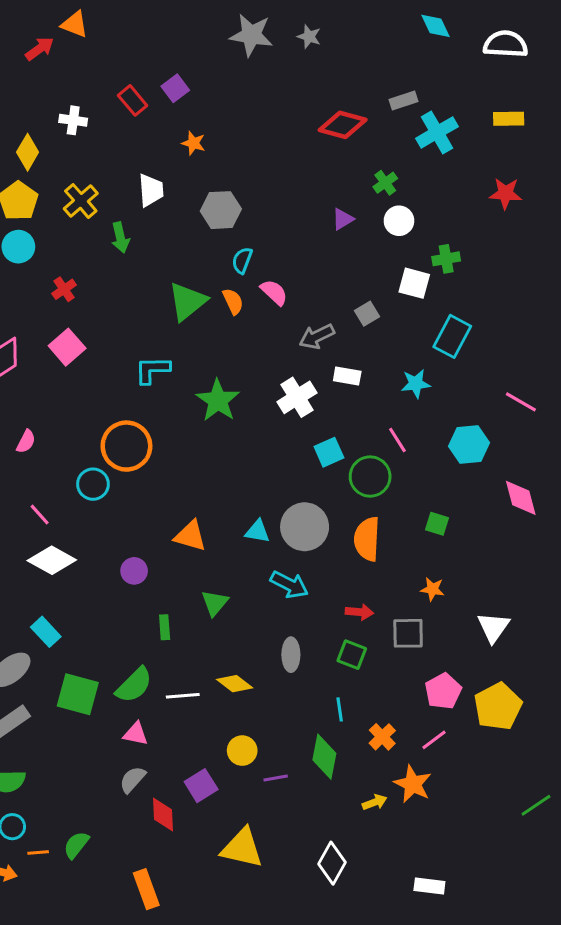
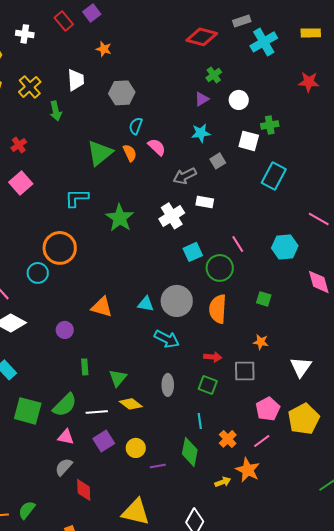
green cross: (385, 183) -> (214, 75), moved
cyan star: (416, 384) -> (201, 133), moved
green triangle: (215, 603) -> (118, 378), moved
purple square: (201, 786) -> (104, 441), moved

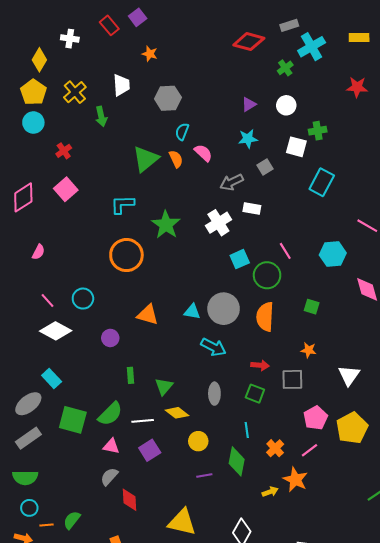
green cross: (214, 75) -> (285, 68), moved
orange circle: (60, 248) -> (126, 255), moved
cyan circle: (38, 273) -> (83, 299), moved
yellow circle: (136, 448) -> (198, 441), moved

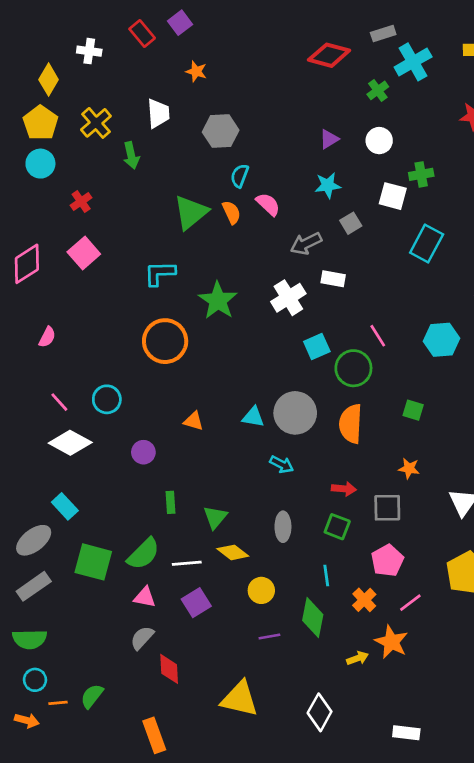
orange triangle: (148, 315) -> (194, 421), size x0.7
cyan arrow: (213, 347) -> (282, 464), size x0.7
pink pentagon: (316, 418) -> (387, 561), moved

